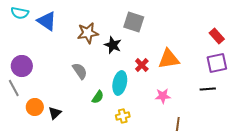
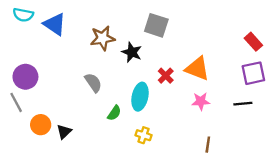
orange triangle: (169, 59) -> (197, 69), turned 30
pink star: (163, 96) -> (201, 101), moved
yellow cross: (123, 116) -> (144, 135), turned 32

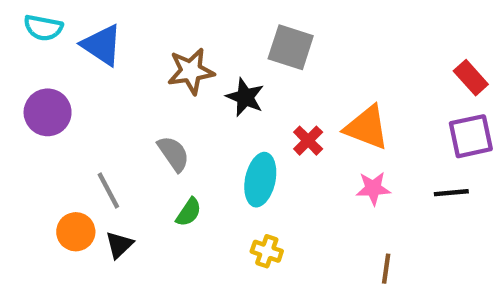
purple circle: (25, 77) -> (48, 112), moved
gray line: (16, 102) -> (108, 190), moved
green semicircle: (114, 113) -> (189, 212), moved

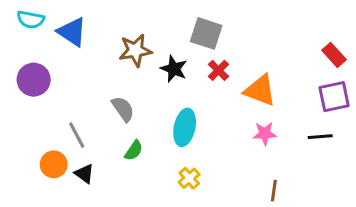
red cross: (308, 141) -> (218, 70), moved
black triangle: (119, 245) -> (84, 174), turned -40
yellow cross: (267, 251) -> (189, 178), turned 30

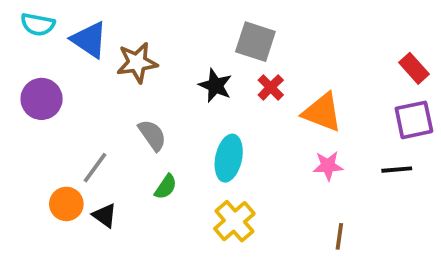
brown star: (135, 50) -> (137, 63), moved
gray line: (77, 135) -> (95, 168), turned 64
yellow cross: (189, 178) -> (234, 221), size x1.5

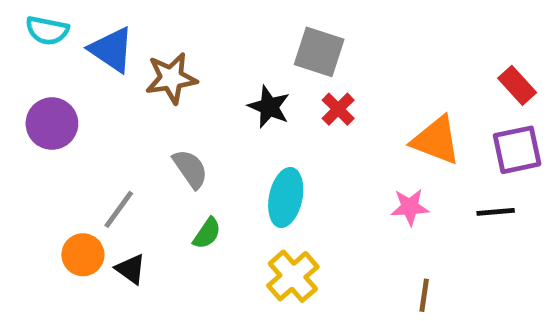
orange triangle: (322, 112) -> (436, 140), moved

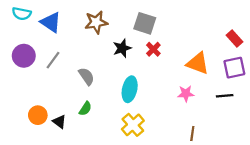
brown star: (171, 78) -> (96, 22), moved
black star: (269, 107) -> (122, 48), turned 30
gray line: (119, 209) -> (53, 60), moved
green semicircle: (207, 233) -> (85, 109), moved

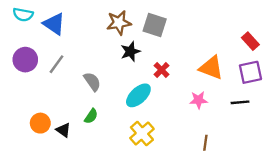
brown star: (96, 22) -> (119, 23), moved
red cross: (153, 49) -> (162, 70), moved
cyan ellipse: (130, 89) -> (138, 95), turned 35

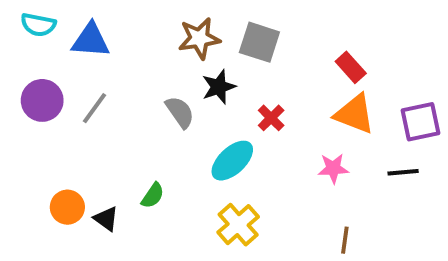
blue triangle: (54, 24) -> (91, 40), turned -30
red rectangle: (250, 41) -> (351, 67), moved
gray semicircle: (92, 82) -> (180, 112), moved

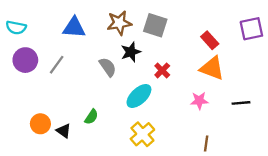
cyan semicircle: (38, 25) -> (16, 28), moved
blue triangle: (91, 40) -> (74, 28), moved
purple square: (421, 122) -> (251, 29), moved

